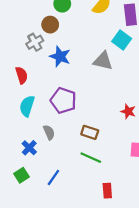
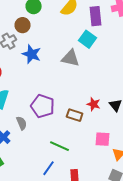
purple pentagon: (63, 100) -> (43, 106), moved
brown rectangle: (90, 132) -> (75, 115), moved
blue line: (53, 177) -> (49, 168), moved

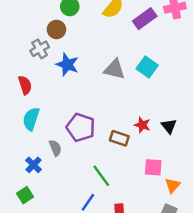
purple rectangle: (96, 16) -> (145, 19), turned 60
cyan square: (88, 39) -> (147, 67), moved
green line: (60, 146) -> (101, 176), turned 30

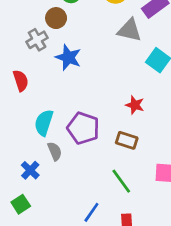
gray triangle: (114, 69) -> (129, 30), moved
cyan semicircle: (31, 119) -> (44, 123), moved
red star: (142, 125) -> (135, 105), moved
green line: (101, 176) -> (121, 181), moved

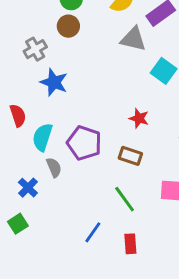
brown circle: (56, 18) -> (68, 26), moved
blue star: (68, 57) -> (54, 82), moved
red semicircle: (21, 81) -> (18, 115), moved

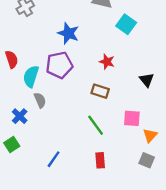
blue star: (54, 82) -> (68, 33), moved
purple pentagon: (84, 143) -> (59, 65), moved, turned -30
blue line: (93, 232) -> (54, 159), moved

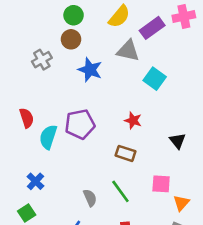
blue star: (68, 33) -> (90, 70), moved
gray semicircle: (40, 100) -> (90, 198), moved

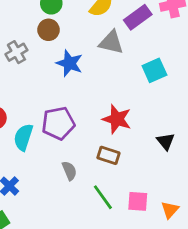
cyan square: (155, 79) -> (154, 70), moved, turned 30
red star: (133, 120) -> (117, 119), size x1.5
pink square: (161, 184) -> (138, 201), moved
gray semicircle: (90, 198) -> (69, 171), moved

